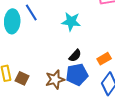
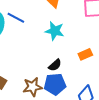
blue line: (31, 12) -> (16, 18), turned -36
orange rectangle: (104, 59) -> (85, 54), moved

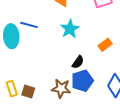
cyan star: (55, 31) -> (70, 29), turned -30
brown star: (33, 87) -> (61, 88), turned 30

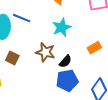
brown star: (61, 88) -> (45, 52), moved
brown square: (28, 92) -> (12, 58), moved

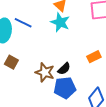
cyan star: (62, 27) -> (60, 22), moved, turned -30
brown star: (45, 52) -> (45, 72), moved

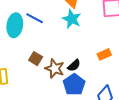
brown square: (11, 62) -> (36, 59), moved
blue pentagon: (65, 88) -> (74, 85), turned -30

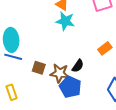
blue line: (35, 18) -> (13, 57), moved
blue pentagon: (74, 85) -> (70, 87), moved

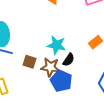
cyan star: (65, 21) -> (57, 45), moved

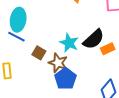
black semicircle: (69, 60) -> (94, 39), moved, size x1.6

